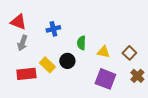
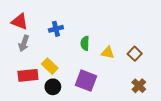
black circle: (67, 61) -> (53, 87), moved
brown cross: (137, 76) -> (139, 86), moved
purple square: (105, 79) -> (86, 81), moved

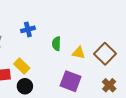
brown square: (135, 54) -> (105, 54), size x1.5
purple square: (86, 81) -> (71, 81), moved

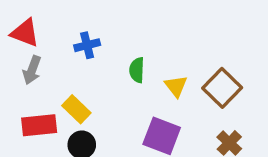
yellow triangle: (79, 53) -> (176, 86), turned 40

